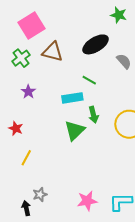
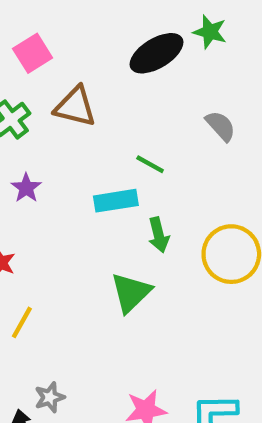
pink square: (31, 26) -> (33, 53), size x0.7
black ellipse: (96, 44) -> (156, 53), moved
green triangle: (75, 131) -> (131, 293), moved

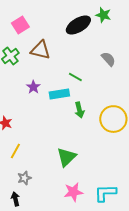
purple star: (26, 188) -> (33, 87), moved
green triangle: (131, 293) -> (66, 157), moved
gray star: (50, 397) -> (24, 178), moved

